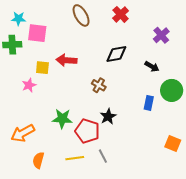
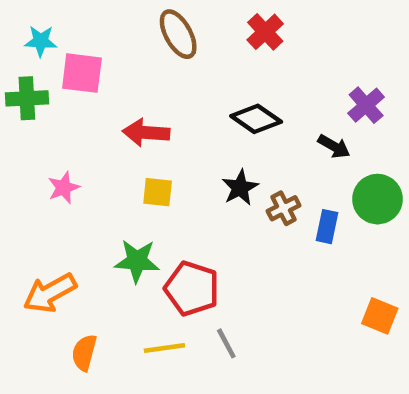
purple cross: (161, 35) -> (366, 105), moved
black diamond: (116, 54) -> (256, 119), turned 45
yellow square: (42, 68) -> (158, 192), moved
brown cross: (99, 85) -> (284, 208), moved, turned 32
black star: (108, 116) -> (240, 188), moved

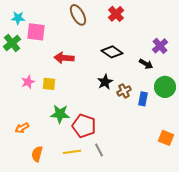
green cross: (27, 98) -> (12, 43), turned -36
yellow square: (158, 192) -> (49, 84), moved
orange arrow: (50, 293) -> (22, 128), size x0.6

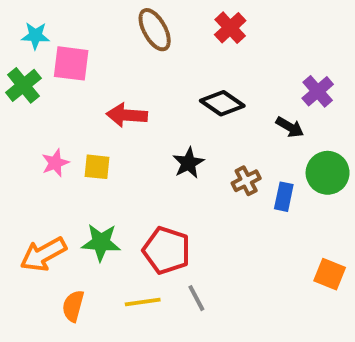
black star: (105, 82) -> (188, 163), moved
green star: (60, 114) -> (101, 242), moved
orange arrow: (22, 128) -> (43, 254), size x1.6

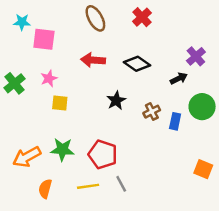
green cross: (23, 85) -> (15, 83), moved
red arrow: (127, 115) -> (93, 60), moved
black arrow: (290, 127) -> (179, 78), turned -56
pink star: (55, 163) -> (49, 78), moved

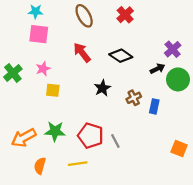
cyan star: (22, 22) -> (36, 11), moved
red arrow: (93, 60) -> (82, 52), turned 48
green circle: (202, 107) -> (178, 79), moved
gray line: (121, 184) -> (115, 141), moved

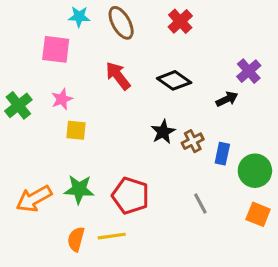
cyan star: (36, 11) -> (79, 17), moved
green circle: (178, 79) -> (255, 171), moved
black star: (102, 88) -> (163, 132), moved
gray line: (115, 141) -> (200, 203), moved
orange semicircle: (40, 166) -> (76, 239), moved

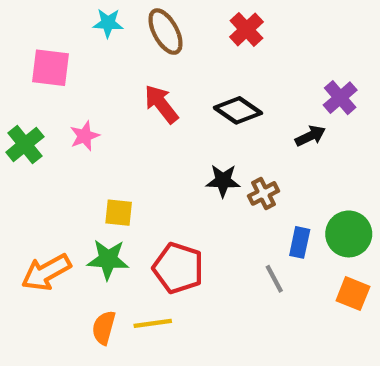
pink square: (56, 49) -> (50, 68), moved
yellow square: (76, 130) -> (119, 213), moved
black star: (163, 132) -> (223, 181), turned 30
blue rectangle: (222, 154) -> (300, 242), moved

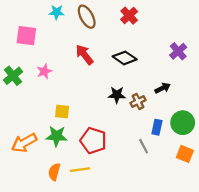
black arrow: (310, 136) -> (163, 88), moved

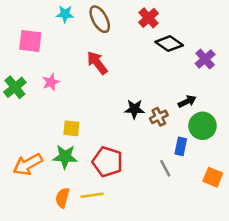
black diamond: (125, 58) -> (169, 44), moved
green circle: (183, 123) -> (203, 126), moved

